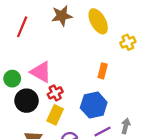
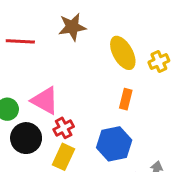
yellow ellipse: (98, 21) -> (123, 53), moved
red line: (22, 27) -> (20, 41), turned 70

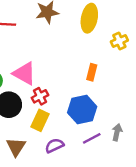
yellow ellipse: (123, 53) -> (89, 18), moved, turned 40

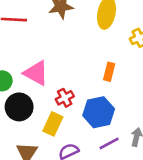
red cross: (40, 96) -> (65, 98), moved

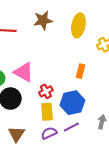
yellow rectangle: (53, 124) -> (47, 112), moved, turned -30
purple line: (109, 143) -> (71, 127), moved

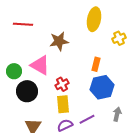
brown star: (43, 20) -> (59, 41), moved
blue hexagon: (72, 103) -> (102, 87), moved

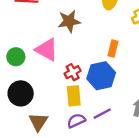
blue hexagon: (102, 87) -> (101, 76), moved
black circle: (27, 91) -> (21, 93), moved

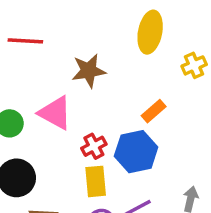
orange rectangle: (113, 48) -> (154, 111), turned 35

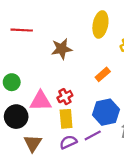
pink triangle: (55, 113) -> (41, 101), moved, turned -30
blue hexagon: (136, 152) -> (106, 112), moved

